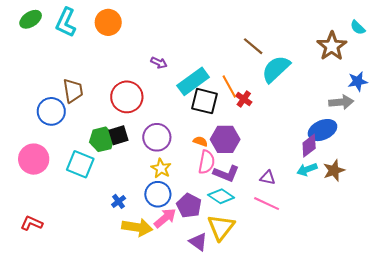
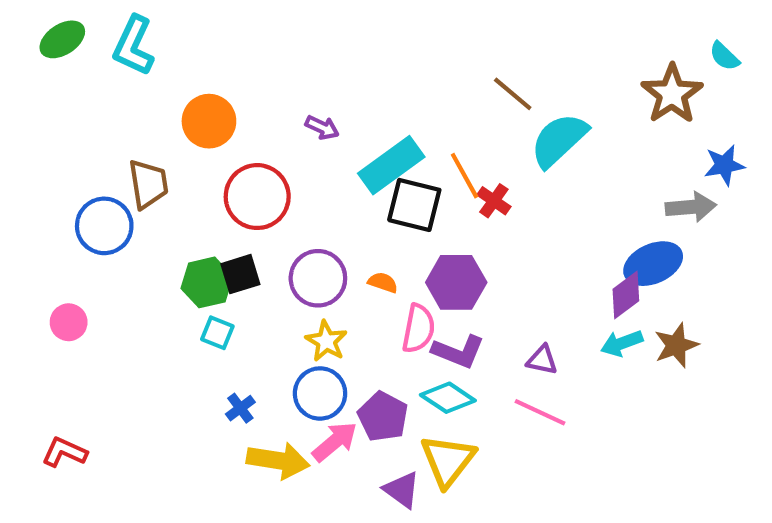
orange circle: (108, 22) -> (209, 121), moved
orange semicircle: (200, 141) -> (383, 282), moved
pink circle: (34, 159) -> (69, 322), size x0.6
cyan square: (80, 164) -> (217, 333), moved, size x0.6

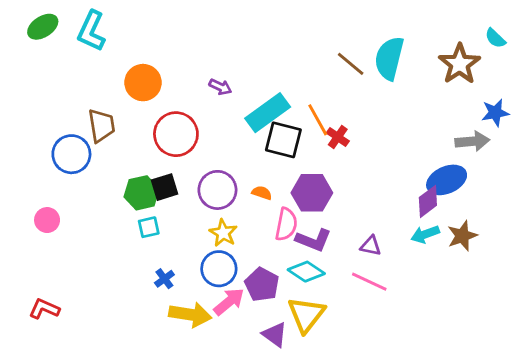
cyan semicircle: (559, 140) -> (389, 58), moved, turned -33
cyan square: (217, 333) -> (149, 227), turned -35

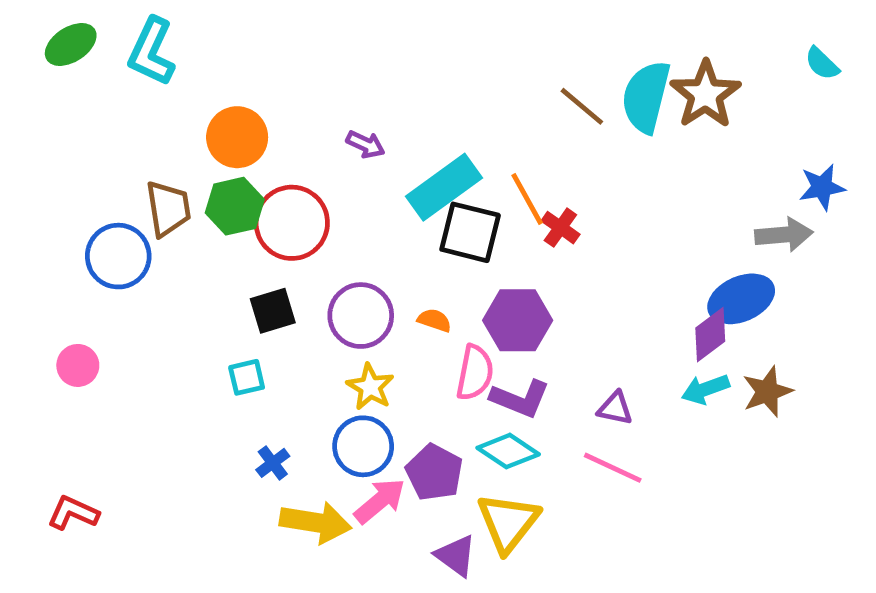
brown star: (459, 64) -> (705, 94), moved
green hexagon: (142, 193) -> (235, 206), moved

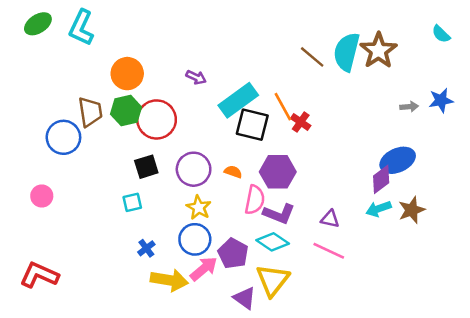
gray arrow: (784, 235) -> (409, 107), moved, size x0.6
red L-shape: (73, 513) -> (39, 275), size x1.4

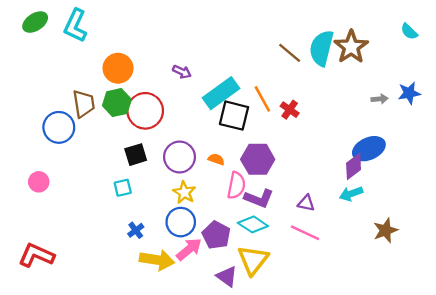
red cross: (301, 122) -> (290, 110), moved
brown star: (412, 210) -> (385, 230), moved

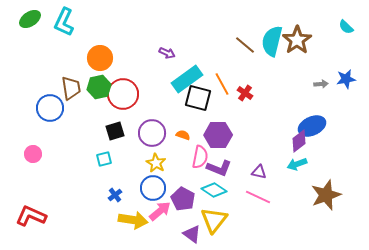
purple arrow: (182, 72) -> (167, 53), moved
brown star: (385, 230) -> (326, 195), size x1.4

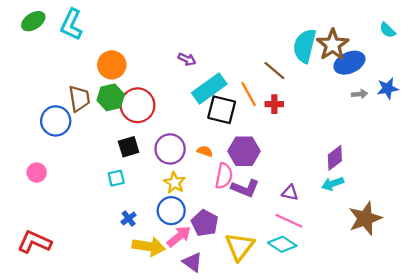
brown line: (245, 45) -> (274, 70), moved
red cross: (245, 93) -> (274, 104), turned -35
blue ellipse: (312, 126) -> (349, 63), moved
cyan diamond: (214, 190) -> (282, 244), moved
purple triangle: (192, 234) -> (192, 262), moved

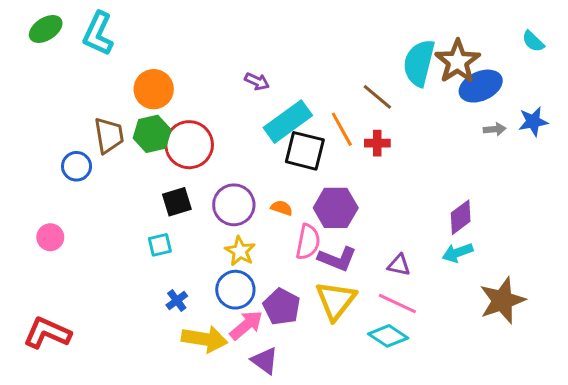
blue circle: (56, 121) -> (77, 166), size x0.7
yellow triangle: (240, 247) -> (336, 300), moved

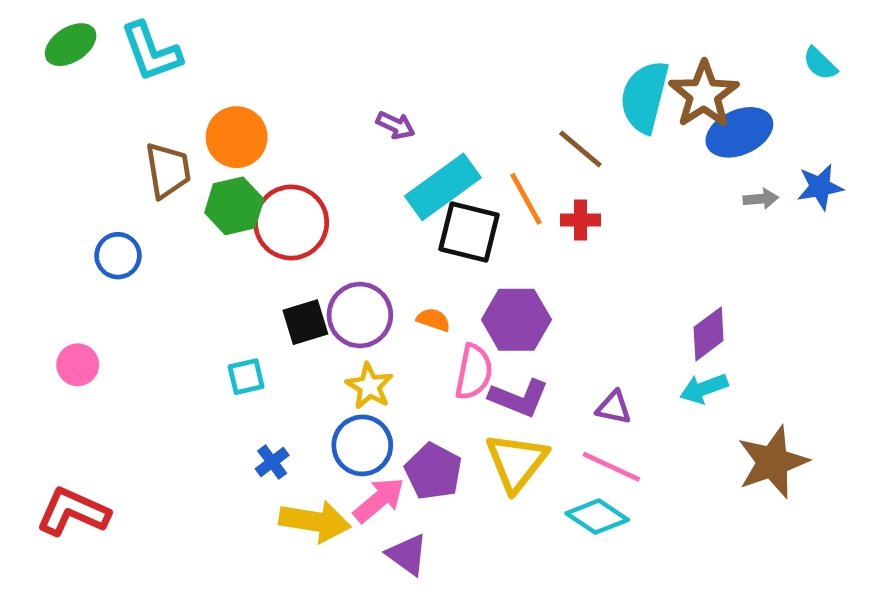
cyan L-shape: (98, 34) -> (151, 52), turned -45
brown trapezoid: (109, 135) -> (168, 170), moved
black square: (177, 202) -> (305, 322), moved

